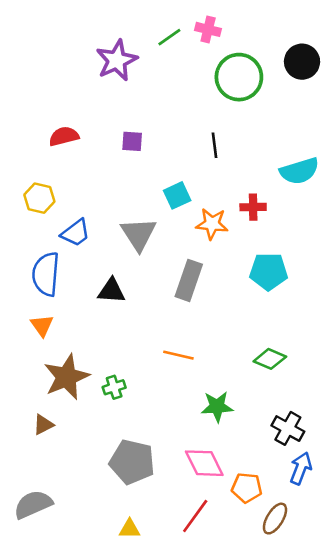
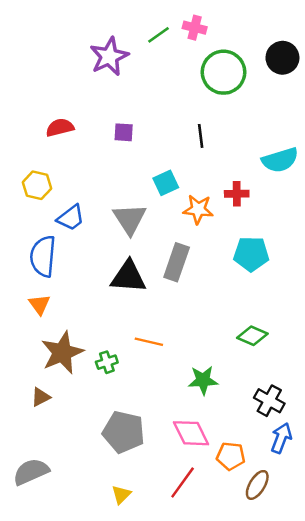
black triangle: (112, 291) -> (128, 277), moved, size x1.4
orange line: (178, 355) -> (149, 342), moved
yellow triangle: (130, 529) -> (121, 495), turned -45

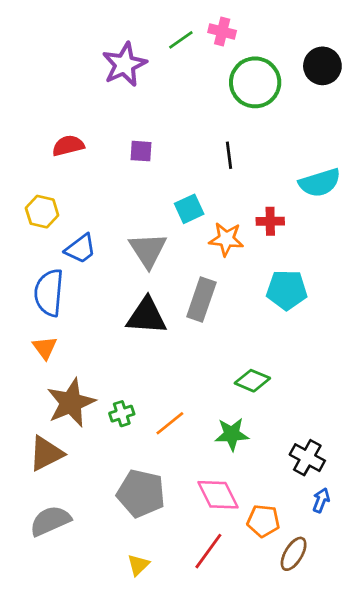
green diamond: (252, 336) -> (252, 381), moved
orange line: (149, 342) -> (170, 423), moved, turned -52
brown triangle: (41, 397) -> (46, 454), size x1.6
blue arrow: (281, 438) -> (321, 500), size x0.7
gray semicircle: (31, 472) -> (50, 521), moved

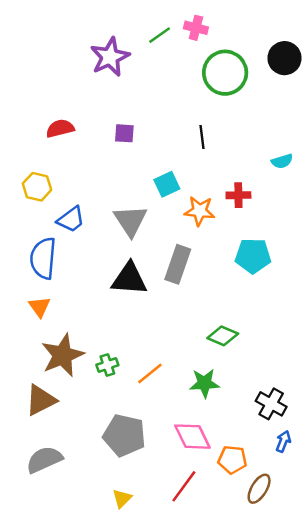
cyan semicircle: (320, 183) -> (282, 161), size x0.6

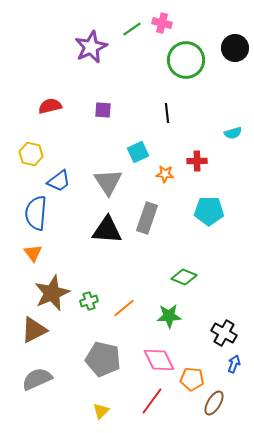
orange star: (200, 211) -> (165, 174), size x0.7

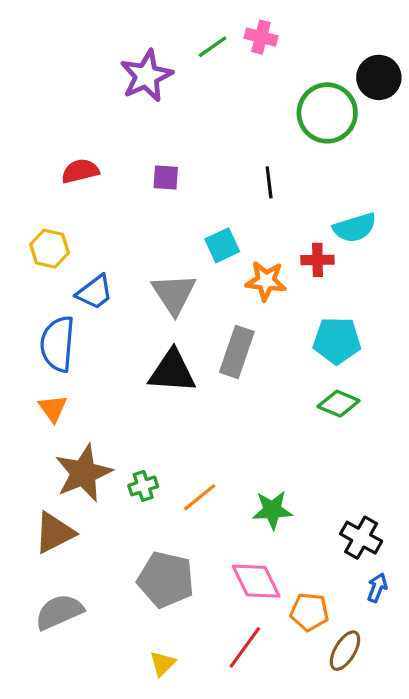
green circle: (186, 60) -> (327, 113), moved
cyan semicircle: (233, 133) -> (355, 228), moved, size x1.5
orange star: (165, 174) -> (266, 281), size x1.4
green diamond: (184, 277) -> (339, 404), moved

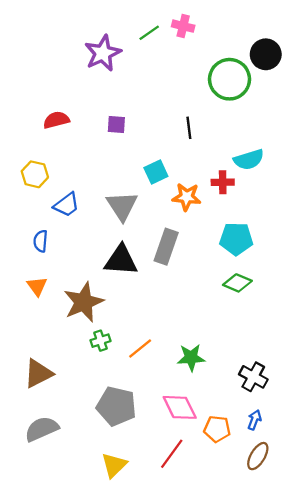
blue semicircle: (58, 344) -> (41, 241), size x0.6
brown star: (83, 473) -> (84, 302), moved
blue arrow: (377, 588) -> (254, 420), moved
brown ellipse: (345, 651) -> (258, 456), moved
yellow triangle: (163, 664) -> (114, 465), size x1.4

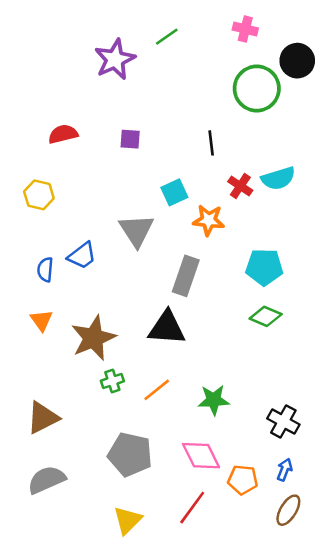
pink cross: (183, 26) -> (245, 29), moved
red cross: (223, 182) -> (240, 186), moved, turned 35
blue trapezoid: (67, 205) -> (82, 256), moved
black triangle: (121, 260) -> (167, 328), moved

